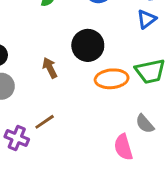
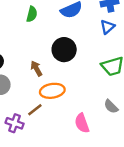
orange ellipse: (112, 79) -> (52, 91), moved
pink semicircle: (123, 147) -> (82, 123), moved

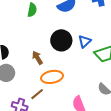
blue triangle: (107, 27) -> (85, 41), moved

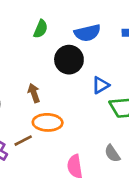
black circle: (61, 40) -> (69, 60), moved

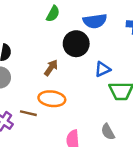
brown arrow: (34, 93) -> (51, 68), moved, turned 49
brown line: (23, 141) -> (28, 113), turned 35

